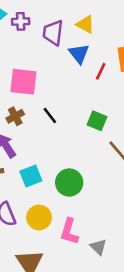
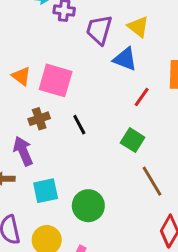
blue triangle: (79, 54) -> (125, 59), turned -40
red line: (101, 71) -> (142, 97), moved

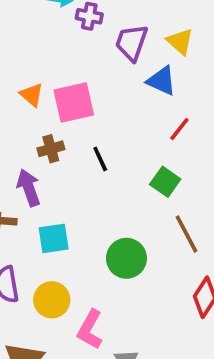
pink square: (56, 80) -> (74, 102), turned -32
green circle: (88, 206) -> (126, 258), moved

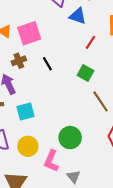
green circle: (126, 258) -> (70, 138), moved

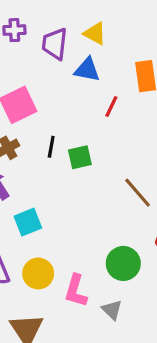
black line: (47, 64) -> (51, 147), turned 48
green square: (85, 73) -> (80, 157), moved, turned -35
green circle: (70, 138) -> (123, 263), moved

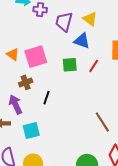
black line: (51, 147) -> (46, 98), moved
green square: (80, 157) -> (70, 65), moved

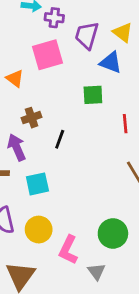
pink square: (36, 57) -> (47, 55), moved
red line: (94, 66) -> (125, 124), moved, turned -40

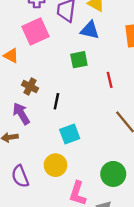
brown cross: (31, 118) -> (30, 87), turned -35
cyan square: (37, 184) -> (70, 134), moved
yellow circle: (39, 230) -> (55, 165), moved

